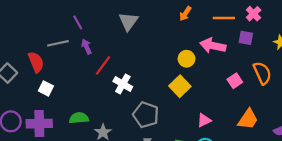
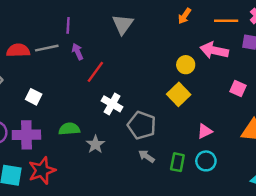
purple line: (78, 22) -> (68, 25), turned 32
red semicircle: (36, 62) -> (18, 50), moved, turned -70
pink square: (235, 81) -> (238, 88), turned -32
white cross: (123, 84) -> (112, 104), moved

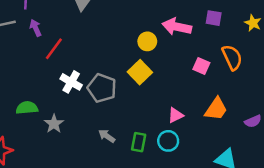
gray pentagon: (142, 125) -> (102, 88), moved
pink triangle: (205, 131) -> (176, 115), moved

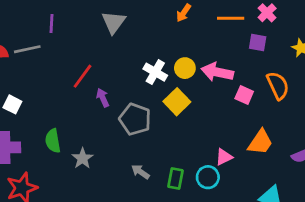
pink arrow: (177, 27) -> (217, 72), moved
purple arrow: (36, 28) -> (103, 98), moved
white cross: (71, 82) -> (155, 72), moved
green semicircle: (27, 108) -> (53, 141), turned -95
pink triangle: (176, 115) -> (224, 157), moved

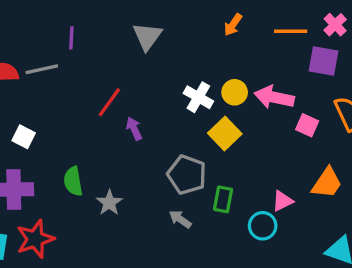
purple square: (258, 42) -> (324, 61), size x1.4
gray pentagon: (135, 119) -> (187, 175), moved
green rectangle: (175, 179) -> (223, 199), moved

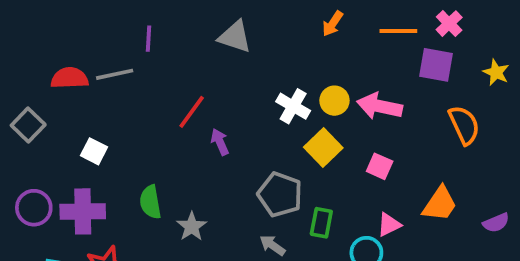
gray triangle: (147, 36) -> (235, 37), turned -48
pink square: (307, 125) -> (380, 166), moved

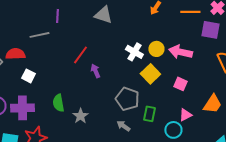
red semicircle: (70, 78) -> (15, 54), moved

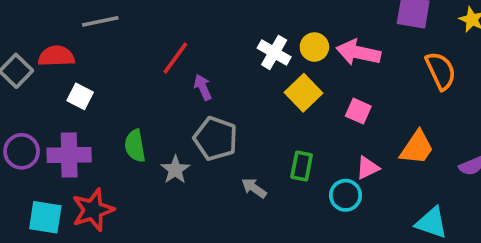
gray pentagon: (127, 99) -> (216, 139), moved

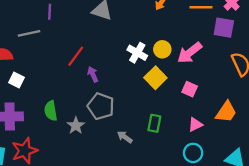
pink arrow: (358, 52) -> (190, 53), turned -50
cyan circle: (346, 195) -> (193, 153), moved

